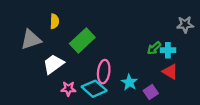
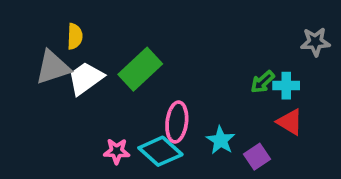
yellow semicircle: (54, 21) -> (75, 36), moved
white trapezoid: (53, 64) -> (86, 78), moved

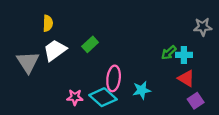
gray triangle: (53, 67) -> (28, 62), moved, turned -45
green rectangle: (140, 69) -> (90, 44), size x0.6
cyan star: (221, 140) -> (142, 90), turned 30
purple square: (257, 157) -> (196, 101), moved

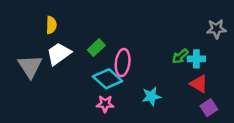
pink ellipse: (114, 78) -> (123, 63), moved
pink star: (75, 97) -> (105, 104), moved
cyan diamond: (103, 97) -> (108, 79), moved

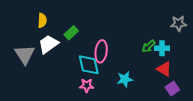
green rectangle: (96, 48) -> (71, 33), moved
cyan diamond: (108, 79) -> (89, 65), turned 35

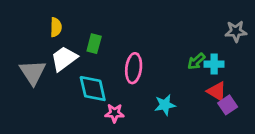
green rectangle: (71, 33) -> (94, 44), turned -32
cyan diamond: (89, 65) -> (93, 89), moved
purple square: (172, 89) -> (228, 105), moved

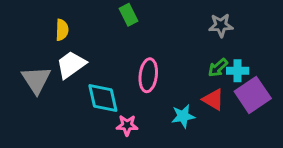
gray star: (236, 31) -> (221, 25), moved
green rectangle: (94, 44) -> (129, 15), moved, turned -42
red triangle: (217, 91) -> (213, 99), moved
purple square: (228, 105) -> (253, 95), moved, size x1.6

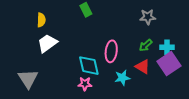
cyan cross: (238, 71) -> (167, 47), moved
pink ellipse: (148, 75) -> (111, 51), moved
gray triangle: (36, 80) -> (28, 79), moved
cyan diamond: (103, 98) -> (89, 66), moved

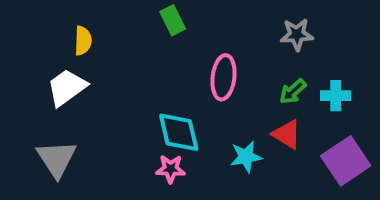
white trapezoid: (47, 43) -> (67, 87), moved
pink ellipse: (111, 51) -> (224, 77), moved
purple square: (169, 64) -> (346, 161), moved

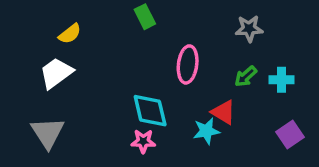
yellow semicircle: (83, 41) -> (70, 34), turned 50
red triangle: (287, 134) -> (223, 112), moved
purple square: (346, 161) -> (290, 134), size x0.7

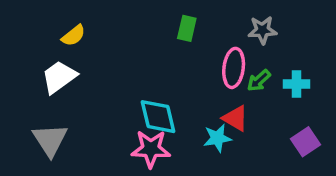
green rectangle: (145, 17) -> (187, 28), moved, turned 40
pink ellipse: (188, 64) -> (234, 68), moved
pink star: (143, 141) -> (151, 149), size x1.5

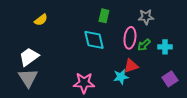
white trapezoid: (59, 77) -> (29, 57), moved
cyan diamond: (158, 117) -> (94, 40), moved
red triangle: (235, 118) -> (131, 66), turned -49

